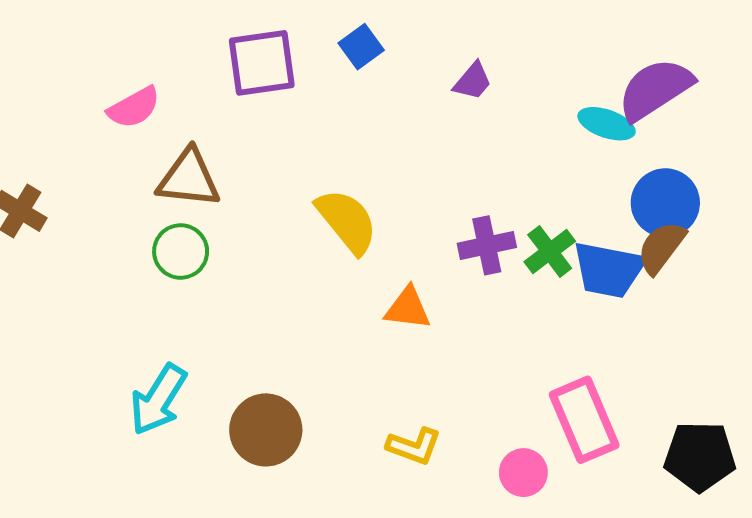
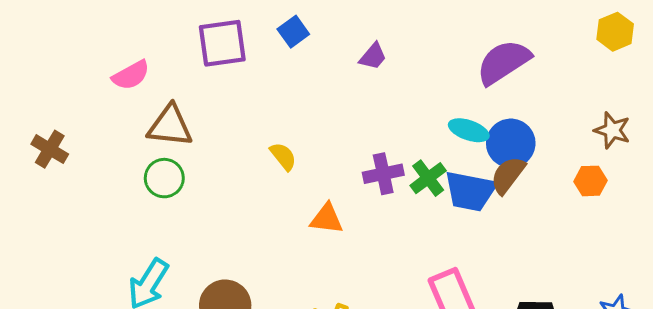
cyan ellipse: (607, 124) -> (469, 130), moved
yellow semicircle: (347, 221) -> (283, 156), size x0.6

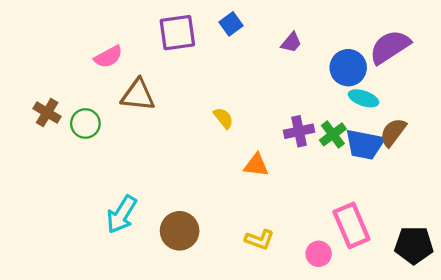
blue circle: (511, 143) -> (348, 68), moved
green circle: (164, 178) -> (85, 124), moved

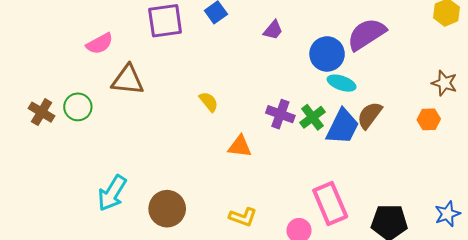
brown cross: (47, 113) -> (42, 112), moved
purple cross: (299, 131) -> (280, 114), turned 32
blue trapezoid: (365, 144) -> (343, 127), turned -75

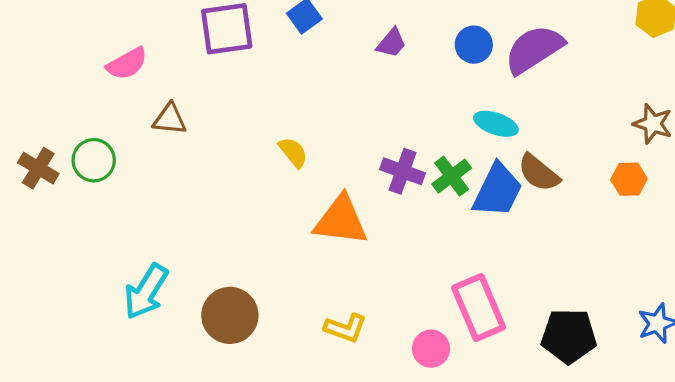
blue circle: (327, 54) -> (474, 45), moved, size x0.7
brown triangle: (128, 80) -> (170, 119), size x0.7
brown semicircle: (370, 115) -> (539, 173), turned -88
orange triangle: (240, 146) -> (341, 220), size x1.5

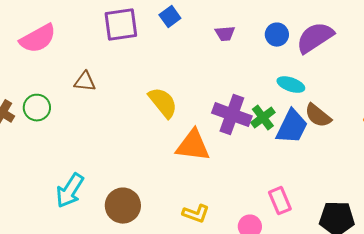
purple trapezoid: (391, 43) -> (225, 34), turned 45
pink semicircle: (127, 64) -> (38, 39), moved, size x1.4
yellow semicircle: (293, 152) -> (163, 103), size x1.6
purple cross: (403, 171) -> (232, 115), size x1.4
pink rectangle: (479, 307) -> (280, 201), size x0.7

